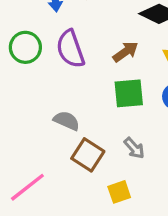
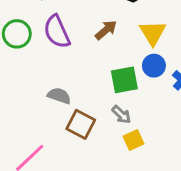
green square: (129, 93) -> (124, 80), moved
yellow square: (119, 192) -> (134, 140), moved

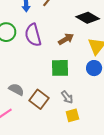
green square: (124, 80) -> (60, 68), moved
gray semicircle: (59, 96) -> (16, 89), moved

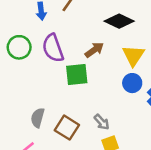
green square: (60, 68) -> (77, 74), moved
gray semicircle: (16, 89) -> (38, 118), turned -98

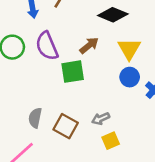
gray arrow: (102, 122) -> (101, 119), turned 112

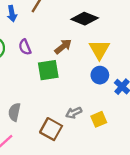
purple semicircle: (47, 46) -> (25, 47), size x0.6
brown square: (66, 126) -> (51, 129), moved
yellow square: (111, 141) -> (99, 119), moved

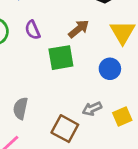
blue circle: (100, 75) -> (110, 69), moved

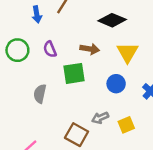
brown arrow: (79, 29) -> (90, 49), turned 48
gray semicircle: (20, 108) -> (40, 94), moved

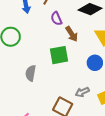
purple semicircle: (50, 49) -> (56, 19), moved
brown arrow: (90, 49) -> (72, 34), turned 49

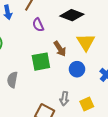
brown arrow: (72, 34) -> (60, 49), moved
gray arrow: (82, 92) -> (64, 99), turned -56

